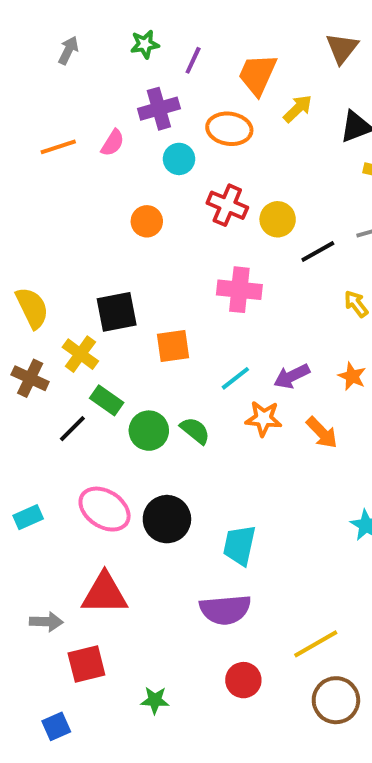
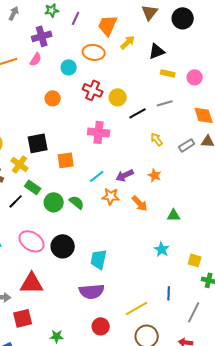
purple cross: (159, 109) -> (42, 36), moved

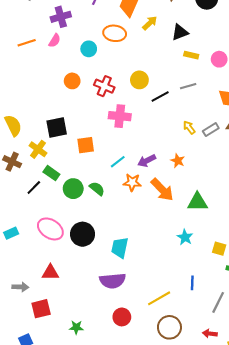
red cross: (93, 90) -> (104, 86), moved
yellow arrow: (157, 139) -> (189, 128), moved
orange arrow: (140, 203) -> (162, 190), size x1.4
green triangle: (174, 215) -> (197, 202), size x1.5
red triangle: (32, 283) -> (50, 272), size x0.7

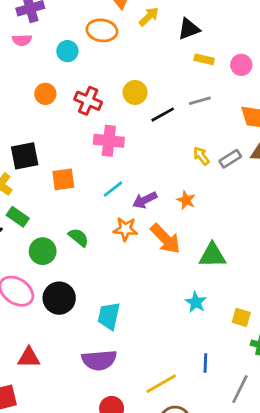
pink semicircle: (55, 41) -> (22, 40), turned 56
cyan line: (118, 162) -> (113, 189), moved
green circle: (73, 189) -> (43, 251), moved
red triangle: (50, 272) -> (29, 357), moved

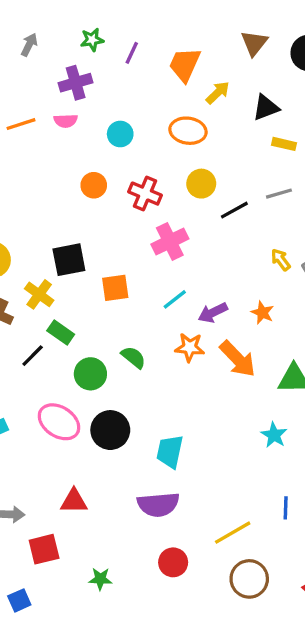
orange ellipse: (102, 30) -> (188, 131), moved
pink cross: (109, 141) -> (170, 241), turned -32

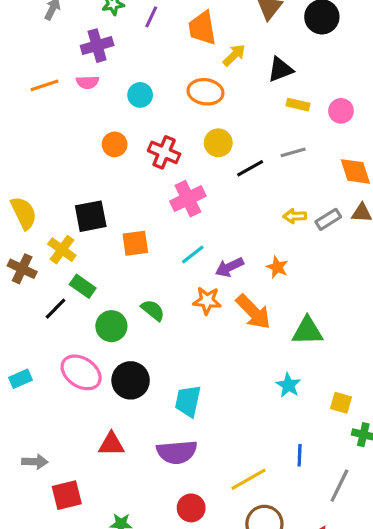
orange trapezoid: (185, 65) -> (202, 28), turned -33
yellow arrow: (281, 260) -> (295, 216), turned -55
red triangle: (74, 501) -> (111, 444), moved

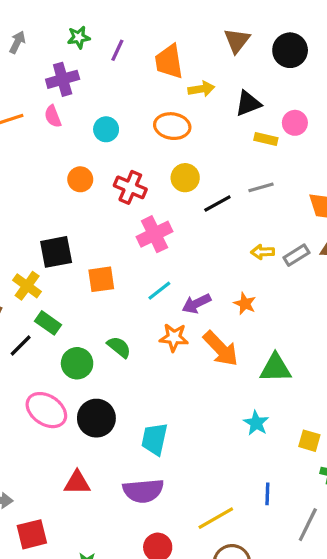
yellow arrow: (234, 55) -> (201, 89), turned 35
pink semicircle: (87, 82) -> (53, 116), turned 70
pink circle: (341, 111) -> (295, 123), moved

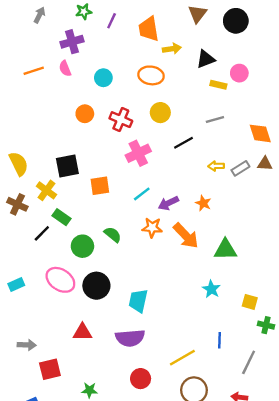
black line: (217, 204) -> (184, 143), moved

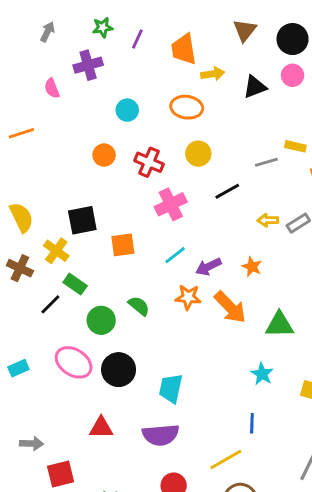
pink semicircle: (65, 68) -> (52, 88), moved
orange line: (34, 71) -> (21, 133), moved
pink circle: (239, 73) -> (293, 75), moved
yellow rectangle: (218, 85) -> (295, 146), moved
blue line: (220, 340) -> (252, 423), moved

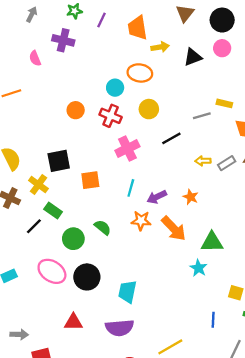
purple cross: (88, 65) -> (63, 40), turned 30
cyan circle: (127, 110) -> (115, 88), moved
cyan line: (175, 255) -> (131, 188), turned -36
cyan star: (262, 374) -> (198, 268), moved
blue line: (252, 423) -> (213, 320), moved

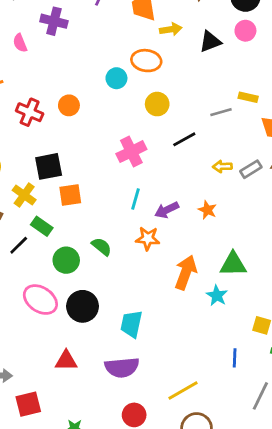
red cross: (111, 116) -> (30, 112), moved
orange square: (90, 180) -> (70, 195), moved
orange arrow: (174, 229) -> (186, 272), moved, turned -116

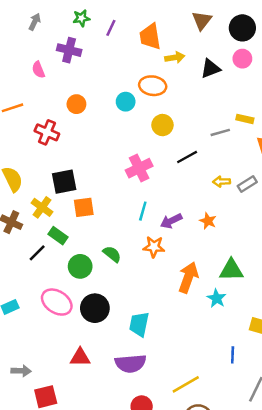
orange circle: (69, 105) -> (76, 104), moved

